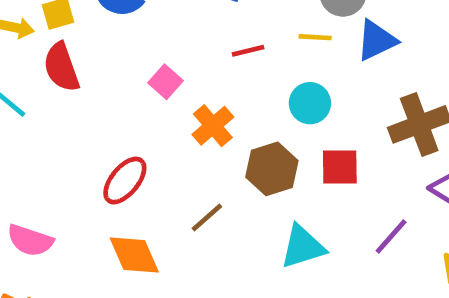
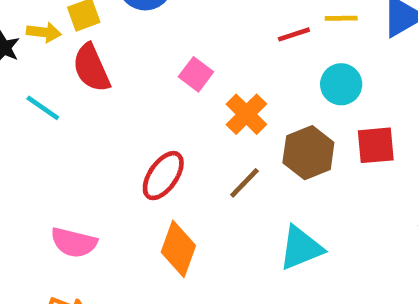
red line: (248, 51) -> (294, 34), moved
brown line: (207, 218) -> (244, 183), moved
cyan triangle: (303, 247) -> (301, 248), moved
orange diamond: (134, 255) -> (178, 249), turned 48

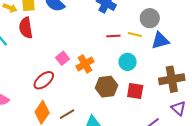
pink square: (196, 74) -> (62, 58), moved
brown line: (244, 183) -> (67, 114), moved

